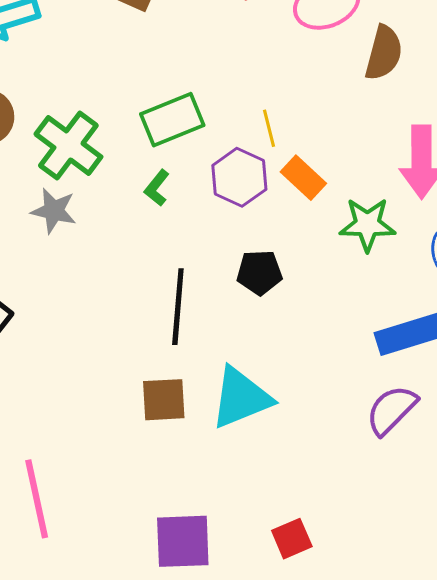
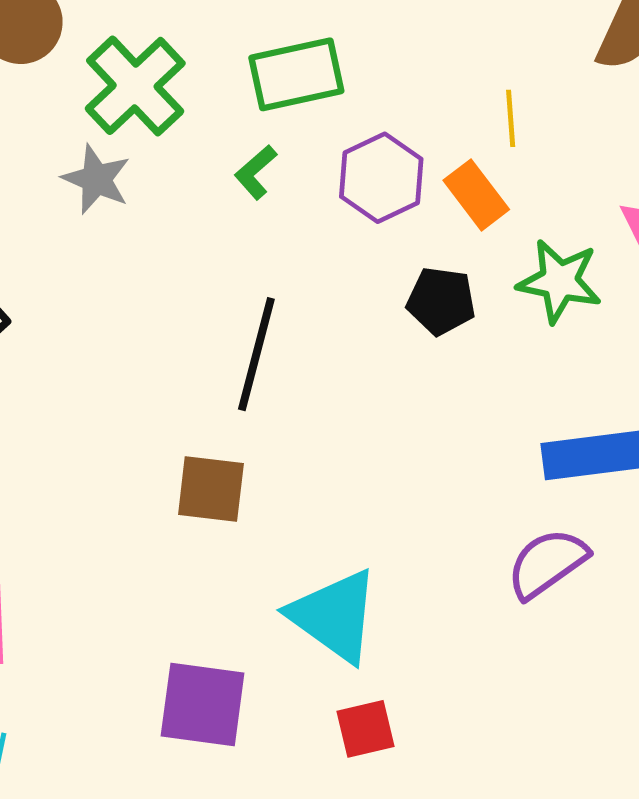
yellow line: (269, 128) -> (511, 118), moved
black pentagon: (259, 272) -> (441, 301), moved
cyan triangle: (241, 398) -> (334, 616), moved, turned 48

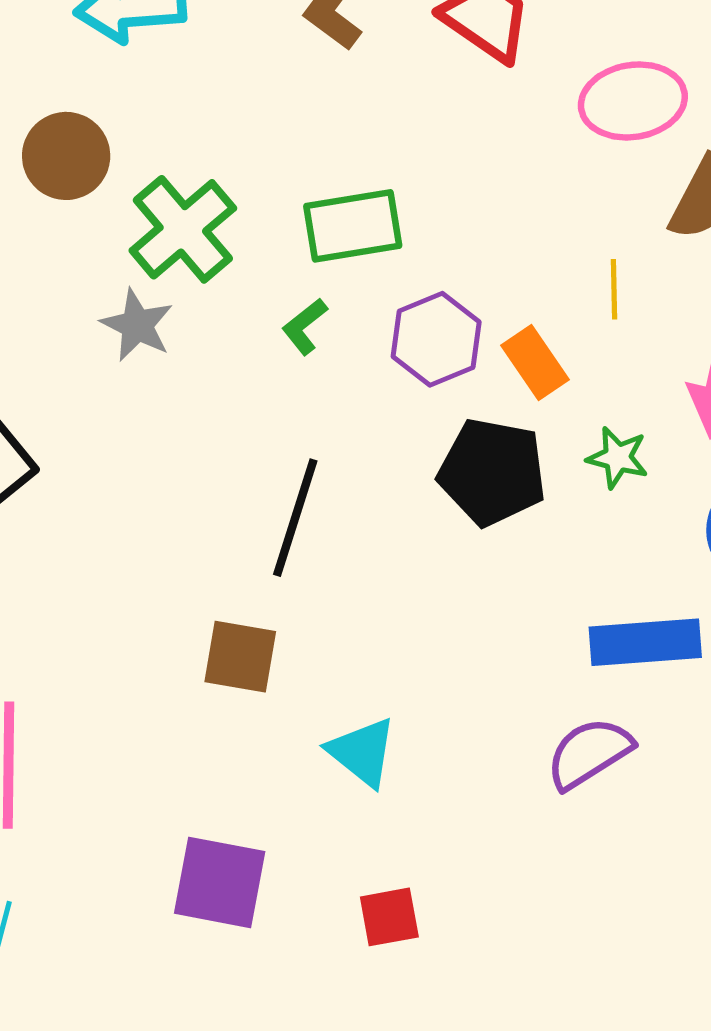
yellow line: (511, 118) -> (614, 289), moved
green star: (559, 281) -> (618, 458), size x0.7
black pentagon: (441, 301) -> (492, 472), size x1.5
cyan triangle: (334, 616) -> (362, 752), moved, size x0.7

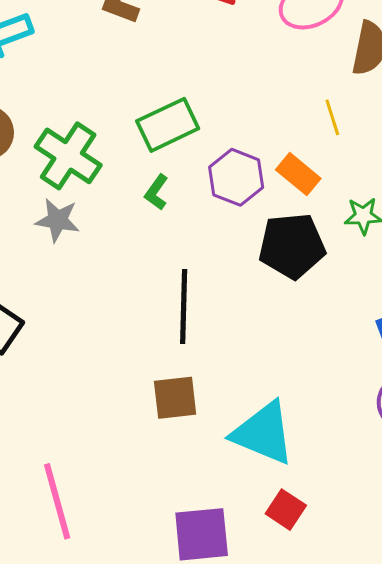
cyan triangle: (362, 752) -> (263, 433), size x1.5
red square: (389, 917) -> (286, 510), moved, turned -30

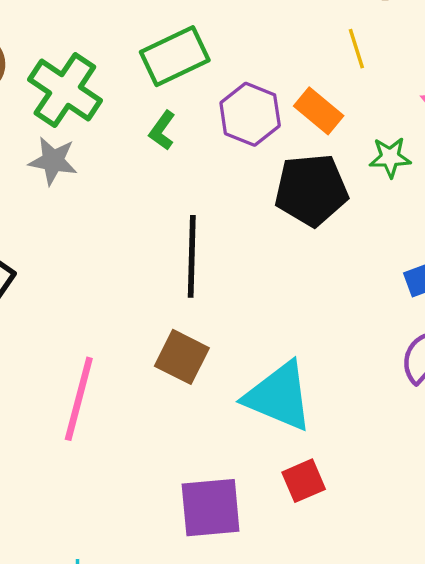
brown square: (175, 398) -> (182, 357), turned 33
pink line: (57, 501) -> (79, 399), moved, turned 30
red square: (286, 510) -> (304, 481), turned 33

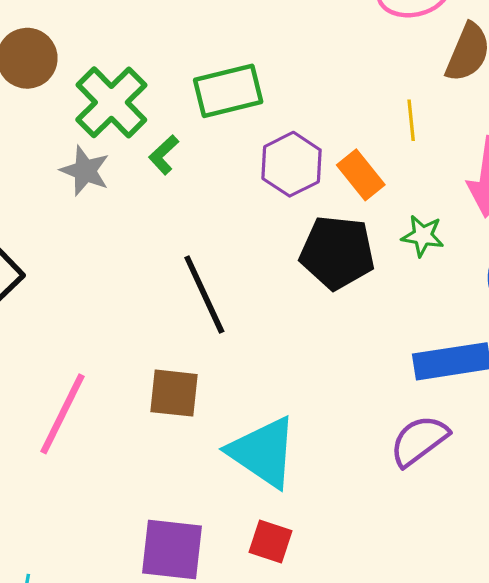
green L-shape: (162, 130) -> (164, 155), moved
black line: (192, 256) -> (204, 295), turned -38
brown square: (182, 357) -> (174, 393), turned -32
red square: (304, 481) -> (270, 542), turned 30

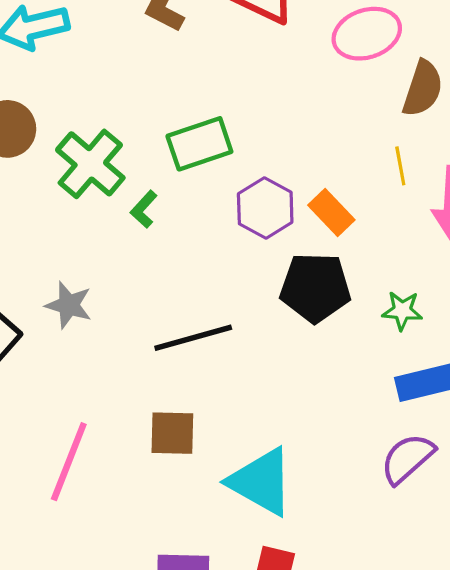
yellow line: (411, 120) -> (400, 166), moved
gray star: (85, 171) -> (69, 305), moved
green star: (423, 236) -> (402, 311), moved
black line: (204, 295) -> (193, 338), turned -76

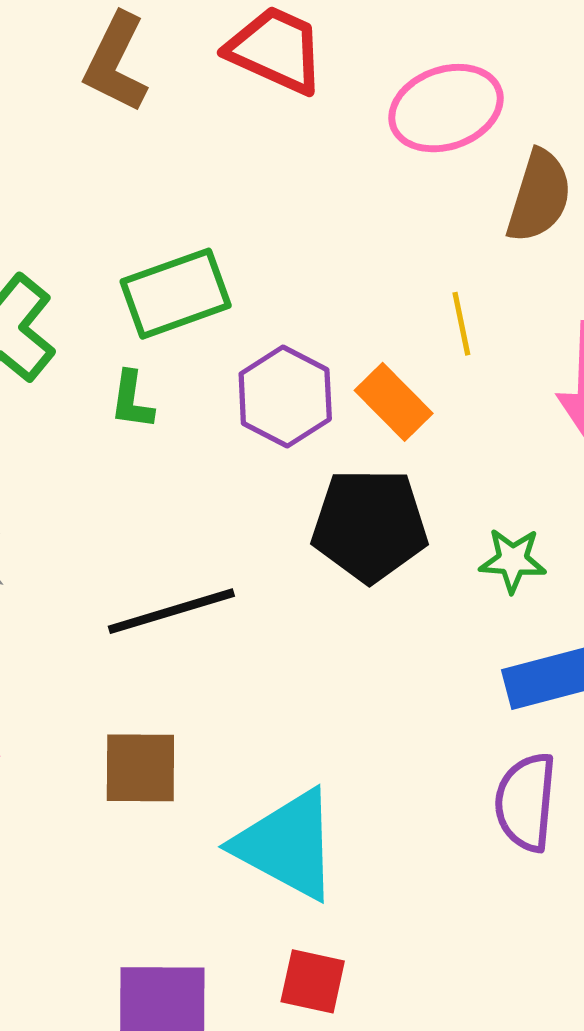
yellow line: (400, 166) -> (461, 324), moved
green L-shape: (144, 209) -> (132, 400), moved, turned -33
purple semicircle: (407, 459) -> (526, 802), turned -42

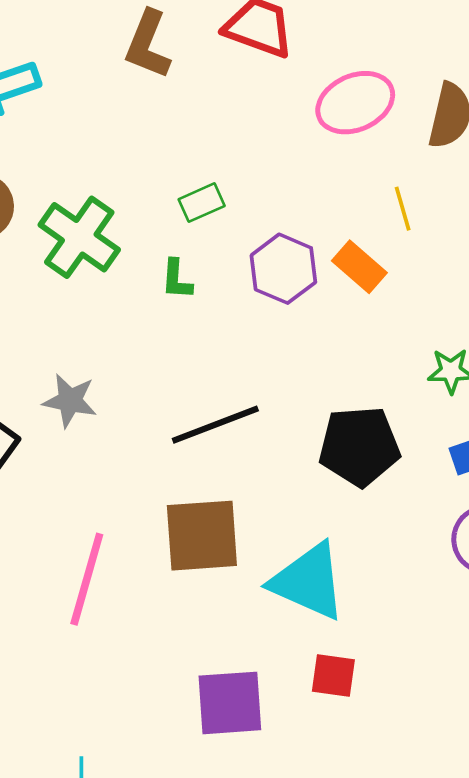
pink ellipse: (446, 108) -> (355, 103), moved
green rectangle: (176, 294) -> (202, 203), size x0.6
black pentagon: (370, 525) -> (359, 446), moved
brown square: (140, 768) -> (202, 536), size x1.4

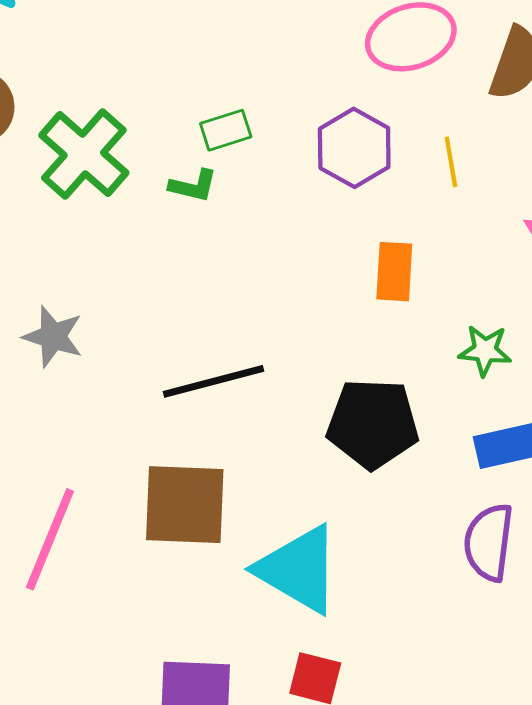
orange rectangle: (359, 267) -> (394, 272), moved, turned 46
purple hexagon: (283, 269) -> (354, 148), moved
green L-shape: (177, 279) -> (193, 186), moved, turned -87

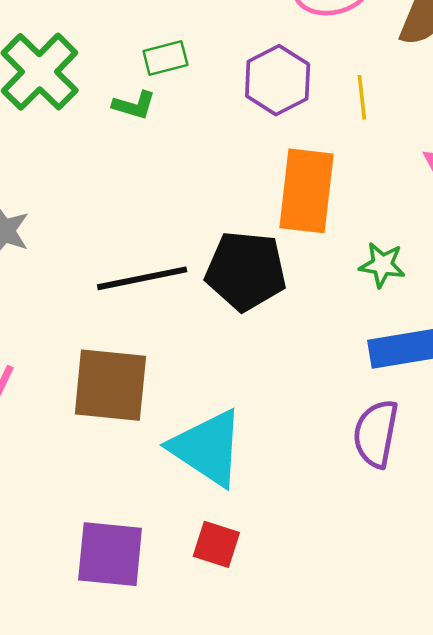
orange rectangle: (394, 272) -> (307, 191), size x1.6
black pentagon: (373, 424) -> (246, 271), moved

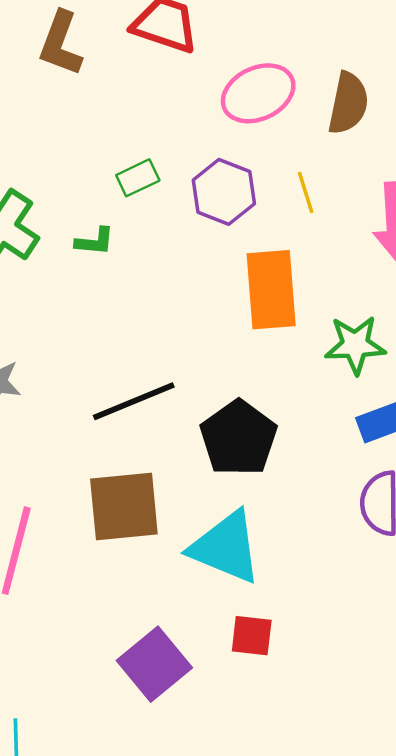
green rectangle: (165, 58) -> (138, 178), moved
green star: (382, 265) -> (355, 345), size x1.4
black pentagon: (246, 271) -> (238, 438), moved, turned -30
purple square: (110, 554) -> (154, 664), turned -34

